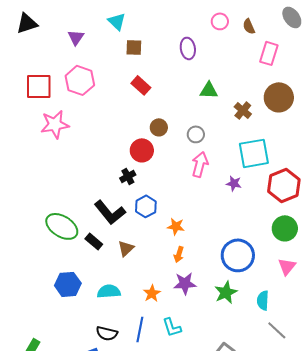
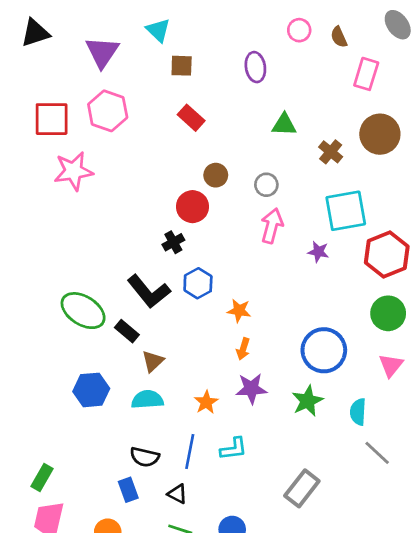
purple triangle: (76, 37) -> (102, 52), size x1.5
brown triangle: (126, 248) -> (153, 361), moved
cyan L-shape: (172, 327) -> (234, 449), turned -80

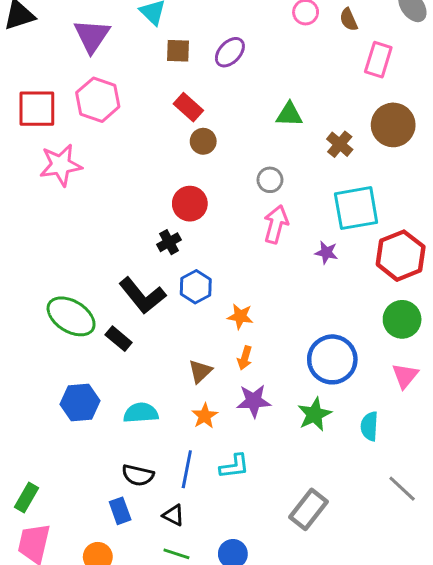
purple ellipse: (255, 67) -> (230, 52), moved, turned 52
brown circle: (216, 175) -> (203, 141), moved
brown triangle: (153, 361) -> (200, 371), moved
gray line: (377, 453) -> (402, 489), moved

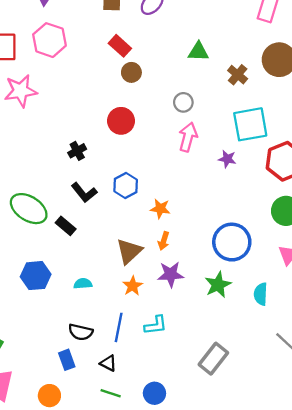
black cross: (169, 242) -> (77, 151), moved
black L-shape: (142, 296) -> (84, 192), size x0.7
brown triangle: (200, 371) -> (129, 251), size x1.4
cyan semicircle: (141, 413) -> (83, 284), size x0.7

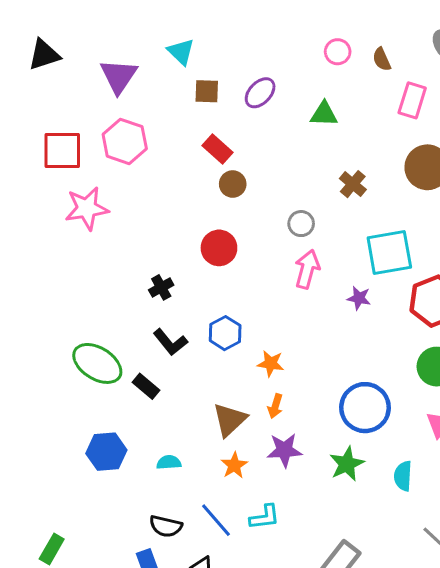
green triangle: (198, 52) -> (324, 114), moved
brown cross: (238, 75) -> (353, 184), moved
blue line: (119, 327) -> (216, 520), turned -52

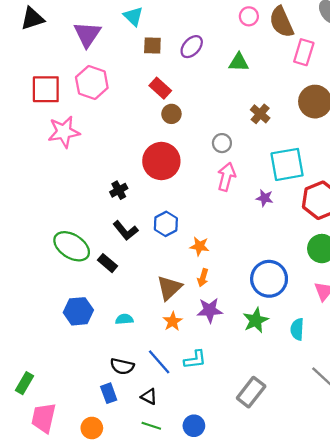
brown semicircle: (382, 59) -> (281, 22), size x1.8
red circle: (219, 248) -> (161, 161), size x1.4
green rectangle: (52, 549) -> (25, 383), moved

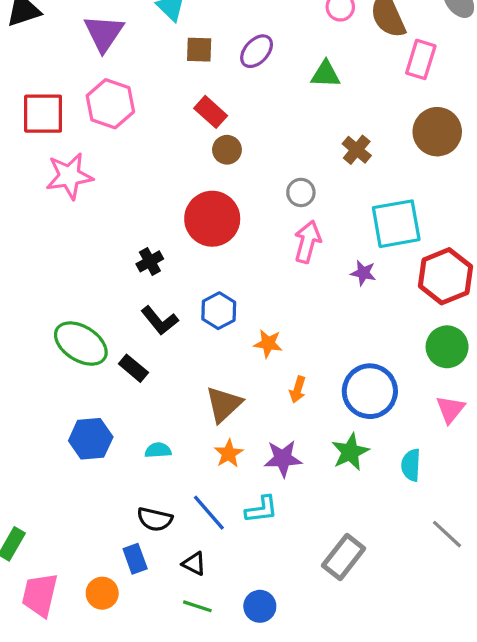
orange arrow: (203, 278) -> (298, 390), moved
purple star: (210, 310) -> (283, 458), moved
orange circle: (92, 428) -> (102, 593), moved

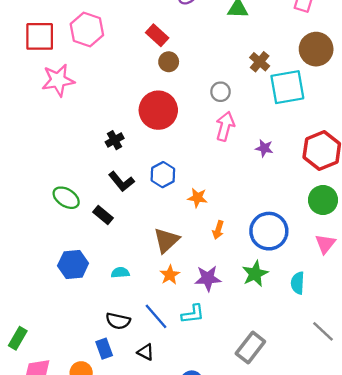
cyan square: (396, 224) -> (287, 87), moved
green ellipse: (81, 344) -> (66, 198), size x0.7

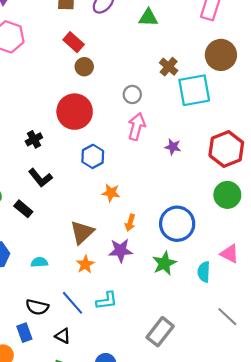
blue hexagon: (163, 175) -> (93, 156), moved
pink triangle: (325, 244) -> (229, 254), moved, turned -42
purple star: (208, 278) -> (121, 250), moved

